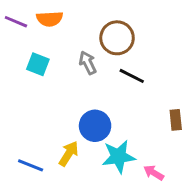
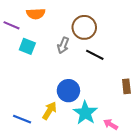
purple line: (16, 22) -> (12, 25), moved
gray arrow: (88, 63) -> (63, 45), turned -133
cyan star: (118, 157) -> (85, 113), turned -30

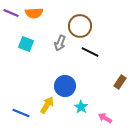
purple line: (12, 25) -> (11, 13), moved
brown rectangle: (126, 86) -> (120, 82), turned 40
cyan star: (85, 113) -> (81, 107), size x0.6

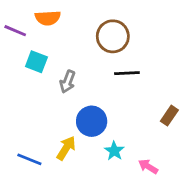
purple line: (11, 13) -> (15, 31), moved
gray arrow: (60, 43) -> (68, 82), moved
black line: (90, 52) -> (127, 73), turned -30

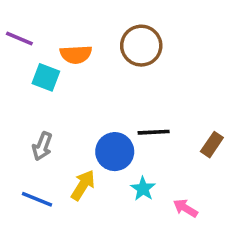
orange semicircle: (48, 18) -> (76, 54), moved
black line: (127, 73) -> (154, 132), moved
gray arrow: (68, 82) -> (42, 146), moved

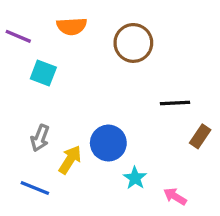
orange semicircle: (76, 54) -> (72, 26), moved
black line: (154, 132) -> (175, 103), moved
yellow arrow: (83, 185) -> (70, 160), moved

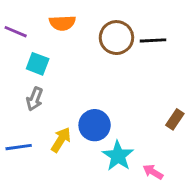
black line: (175, 103) -> (153, 40), moved
gray arrow: (40, 138) -> (35, 99), moved
cyan star: (135, 178) -> (118, 156), size x1.5
blue line: (35, 188) -> (19, 147), moved, turned -30

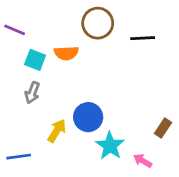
orange semicircle: (62, 23) -> (66, 53), moved
brown circle: (116, 38) -> (98, 23), moved
brown rectangle: (175, 119) -> (163, 128), moved
blue line: (19, 147) -> (19, 157), moved

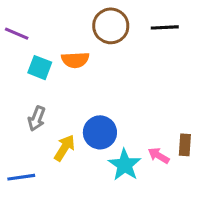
black line: (143, 38) -> (165, 27), moved
gray arrow: (32, 93) -> (37, 119), moved
brown rectangle: (163, 128) -> (185, 145), turned -30
pink arrow: (143, 161) -> (159, 156), moved

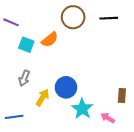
orange semicircle: (75, 60) -> (50, 40), turned -36
pink arrow: (159, 156) -> (108, 118), moved

